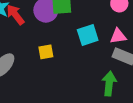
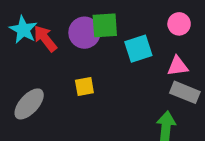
cyan square: (88, 35) -> (138, 49), moved

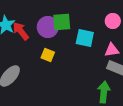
cyan square: (138, 49) -> (85, 38), turned 30
yellow square: (84, 86) -> (48, 55), moved, turned 32

